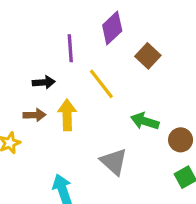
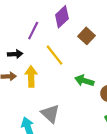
purple line: (70, 48) -> (33, 31), turned 30
gray triangle: (114, 162) -> (50, 114), moved

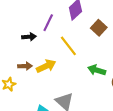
black arrow: (15, 54) -> (29, 37), moved
yellow arrow: (31, 76) -> (46, 66), turned 66

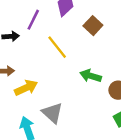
yellow arrow: (46, 66) -> (26, 88), moved

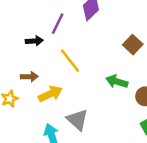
brown square: (93, 26) -> (133, 45), moved
yellow line: (57, 47) -> (70, 61), moved

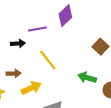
purple line: (58, 24) -> (37, 29), turned 54

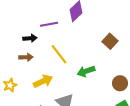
brown arrow: (14, 73) -> (26, 57), moved
green arrow: (87, 78) -> (86, 71), moved, turned -36

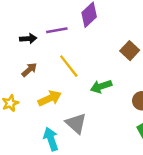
black arrow: (30, 38) -> (28, 39), moved
brown arrow: (26, 57) -> (29, 70), turned -40

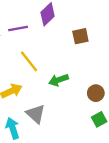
brown square: (130, 51) -> (80, 36), moved, turned 35

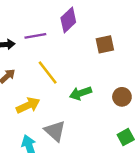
brown circle: (96, 93) -> (122, 97), moved

